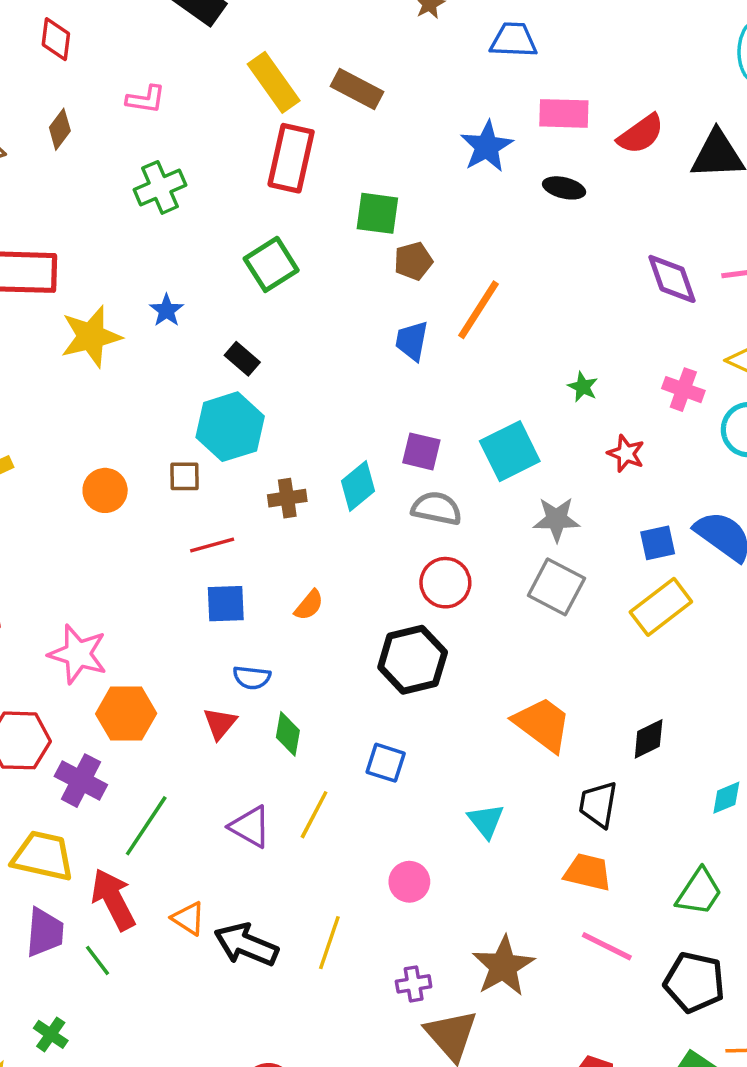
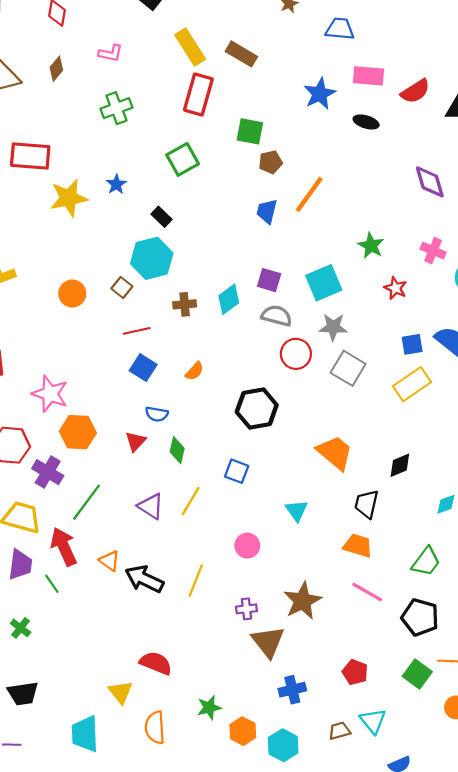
green star: (583, 387) -> (371, 246), size x1.4
brown square: (184, 476) -> (122, 288), turned 36
gray star: (557, 519) -> (333, 327), moved
red circle: (445, 583) -> (296, 354), moved
blue square: (226, 604) -> (143, 368), turned 32

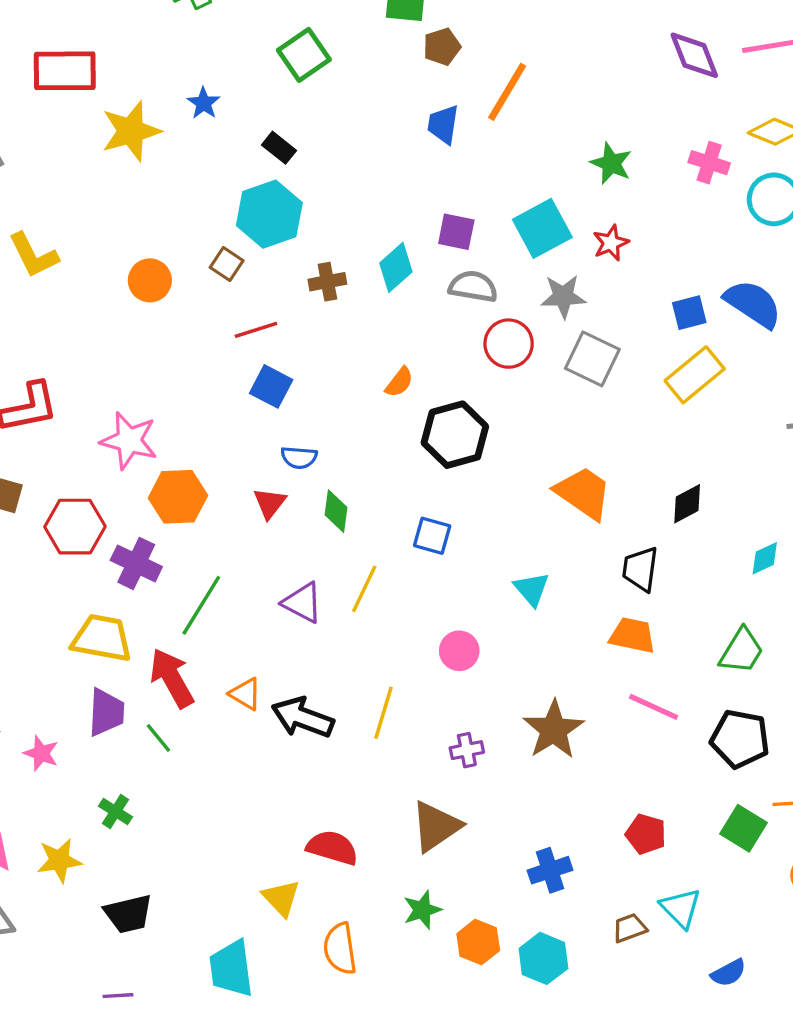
red star: (395, 288) -> (611, 243), moved, turned 30
orange semicircle: (194, 371) -> (399, 382), moved
brown triangle: (268, 642) -> (436, 826), moved, turned 39

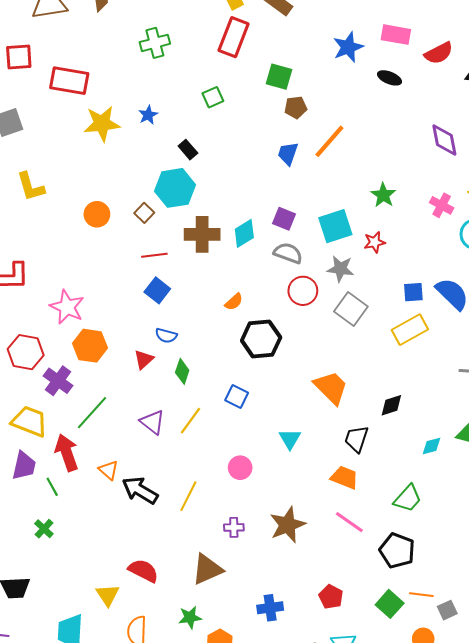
green square: (304, 55) -> (213, 97), size x0.7
brown cross: (327, 282) -> (202, 234), size x1.6
green cross: (116, 811) -> (44, 529), moved

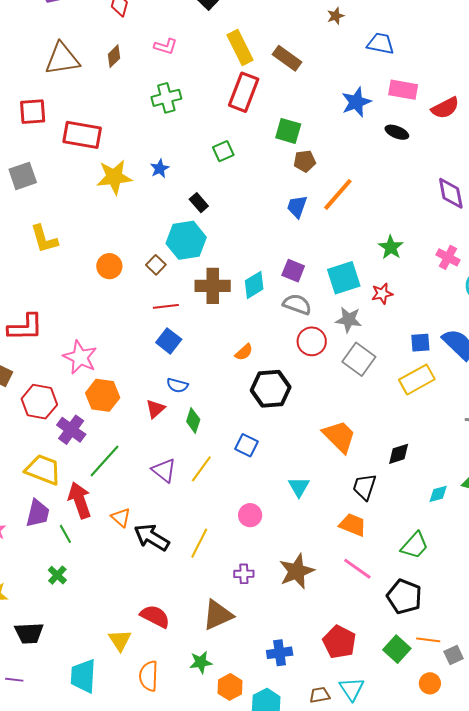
red pentagon: (331, 597) -> (339, 642), size x1.4

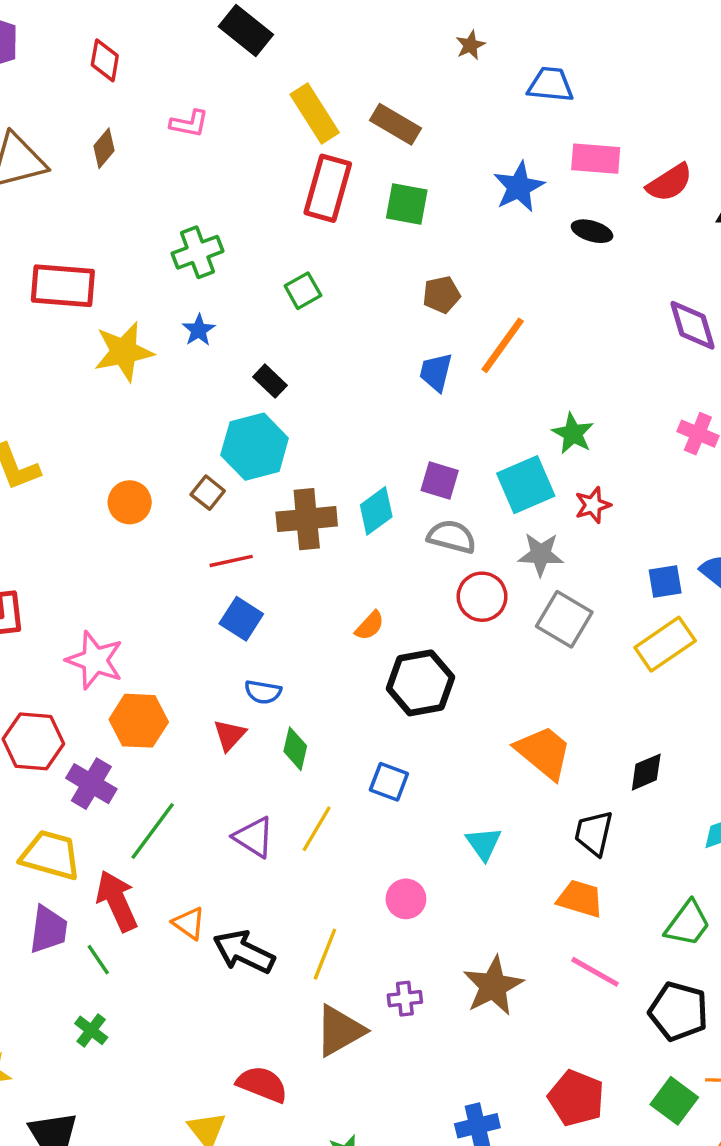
green cross: (166, 98) -> (197, 252), moved
green square: (288, 131) -> (407, 204), moved
green star: (391, 247) -> (573, 434), moved
brown triangle: (218, 615) -> (340, 1031), moved

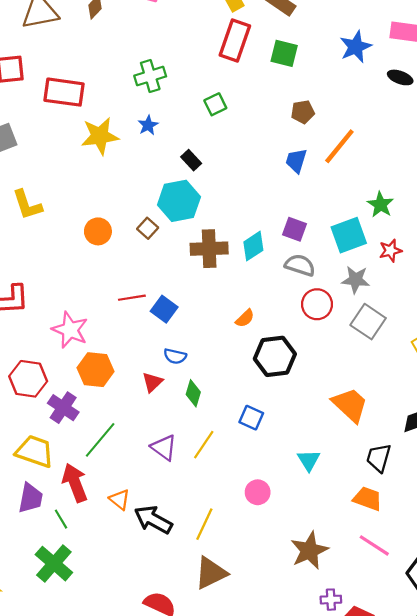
red line: (231, 561) -> (132, 298), moved
purple cross: (405, 999) -> (331, 600), moved
green cross: (91, 1030) -> (54, 564), size x1.8

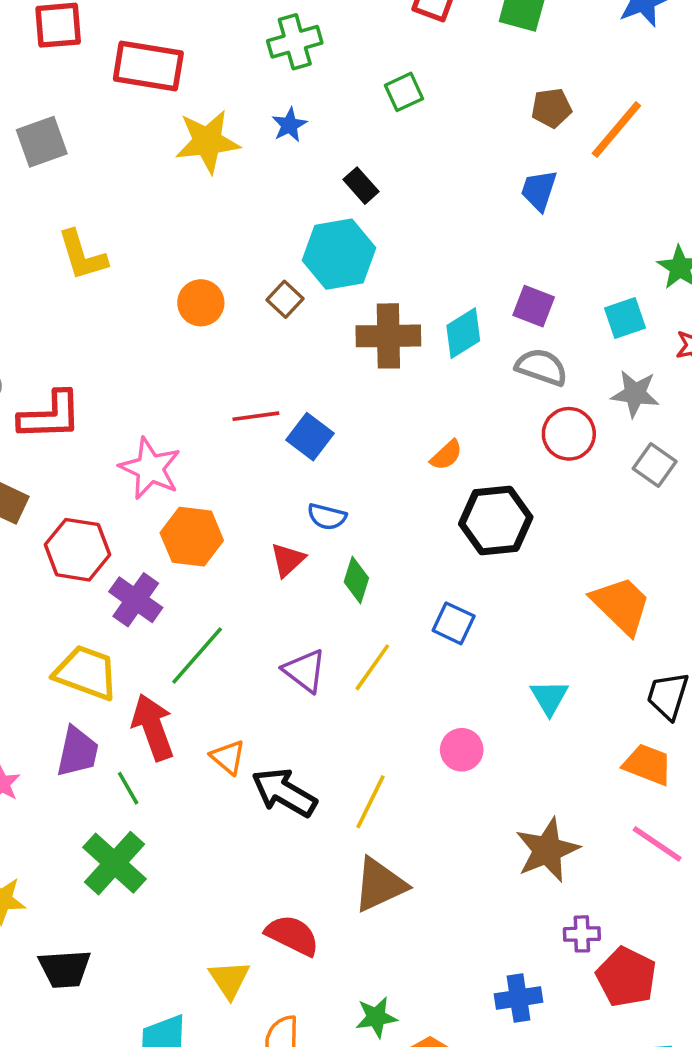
orange line: (339, 146) -> (616, 130), moved
cyan square: (349, 235) -> (625, 318), size x0.7
gray square: (368, 322) -> (655, 465), size x0.7

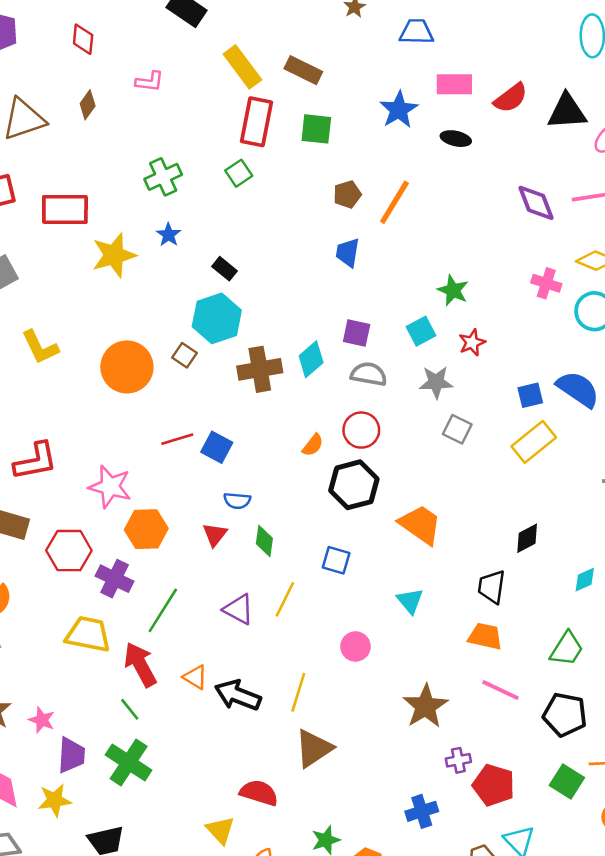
green square: (404, 92) -> (239, 173), moved
orange circle: (201, 303) -> (127, 367), size x1.6
red circle: (569, 434) -> (361, 430), moved
orange trapezoid: (621, 605) -> (420, 525), moved
purple trapezoid: (77, 752) -> (71, 755), moved

